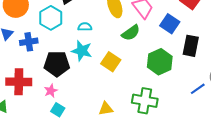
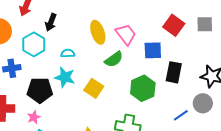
blue square: (170, 24) -> (153, 50), turned -36

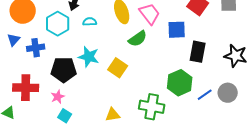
cyan semicircle: (68, 53) -> (90, 22), moved
green hexagon: (143, 88) -> (180, 83), moved
gray circle: (203, 103) -> (228, 93), moved

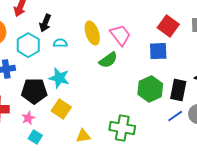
blue square: (177, 30) -> (158, 51), moved
black rectangle: (198, 52) -> (178, 90), moved
yellow square: (118, 68) -> (61, 109), moved
green hexagon: (180, 83) -> (150, 89), moved

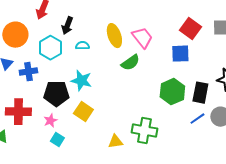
yellow triangle: (83, 136) -> (115, 142), moved

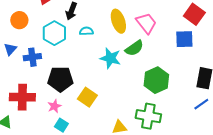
orange circle: (15, 35) -> (19, 20), size x0.7
cyan star: (81, 81) -> (110, 58), moved
green hexagon: (172, 92) -> (156, 80), moved

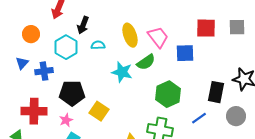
red square: (194, 14) -> (206, 28), turned -35
blue square: (184, 39) -> (185, 53), moved
blue line: (201, 104) -> (199, 118), moved

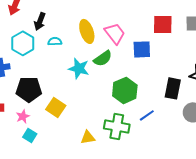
blue line: (199, 118) -> (147, 115), moved

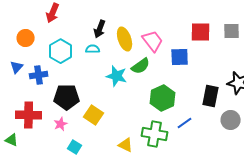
black arrow: (40, 21) -> (100, 29), moved
cyan square: (30, 135) -> (75, 147), moved
yellow triangle: (88, 137) -> (126, 145), turned 35

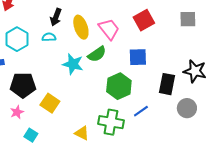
red square: (201, 32) -> (144, 20), moved, turned -30
blue square: (180, 57) -> (138, 57), moved

